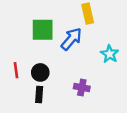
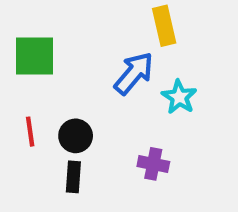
green square: (43, 30) -> (35, 56), moved
cyan star: (110, 54) -> (179, 97), moved

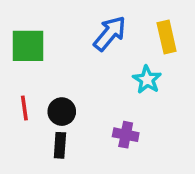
yellow rectangle: (164, 26) -> (167, 37), moved
blue arrow: (134, 73) -> (110, 33), moved

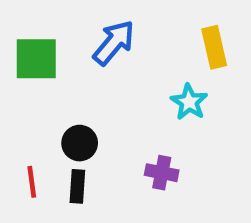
blue arrow: (110, 33) -> (114, 43), moved
red line: (24, 108) -> (32, 182), moved

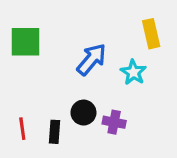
blue arrow: (114, 43) -> (92, 59), moved
black circle: (80, 143) -> (83, 113), moved

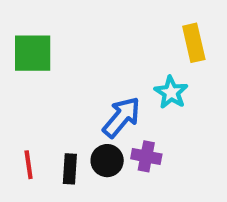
blue arrow: (92, 59) -> (122, 117), moved
black circle: (83, 113) -> (107, 161), moved

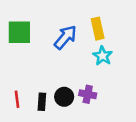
yellow rectangle: (194, 43) -> (98, 29), moved
blue arrow: (122, 117) -> (65, 37), moved

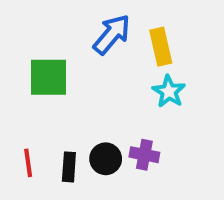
green square: (19, 32) -> (49, 77), moved
blue arrow: (65, 37) -> (112, 34), moved

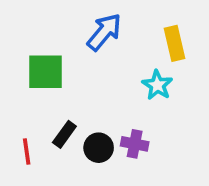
yellow rectangle: (161, 47) -> (174, 43), moved
black rectangle: (69, 167) -> (64, 134), moved, turned 32

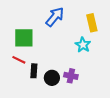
black rectangle: (64, 134) -> (34, 71), turned -32
red line: (27, 151) -> (19, 60), moved, turned -56

